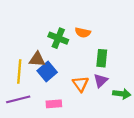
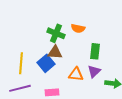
brown triangle: (37, 59) -> (55, 52), moved
orange triangle: (81, 84) -> (76, 74), turned -49

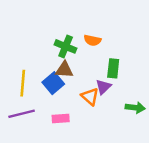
purple triangle: (94, 71) -> (103, 87), moved
orange triangle: (76, 74) -> (90, 97), turned 35

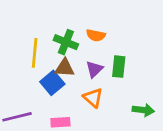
yellow line: (23, 83) -> (35, 53), moved
purple triangle: (103, 87) -> (94, 69), moved

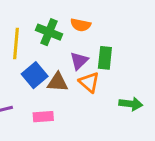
brown triangle: (65, 68) -> (58, 82), moved
orange triangle: (93, 98) -> (89, 82), moved

